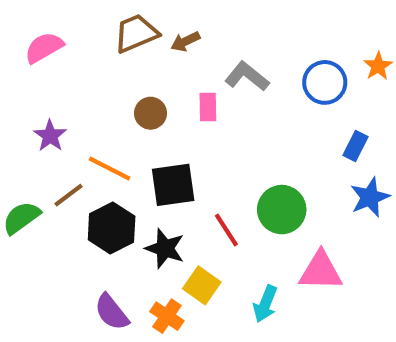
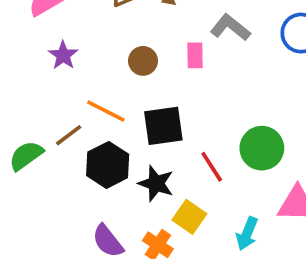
purple star: (50, 136) -> (63, 55), moved

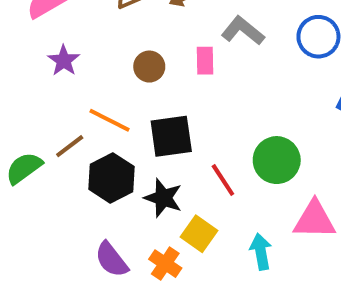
cyan arrow: (247, 234) -> (261, 252), turned 148

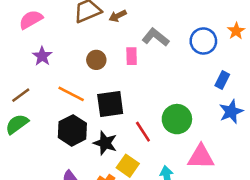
brown line: (70, 146) -> (21, 95), moved

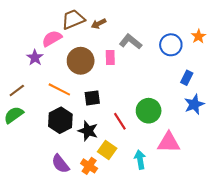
pink semicircle: (31, 20) -> (52, 38), moved
brown circle: (96, 60) -> (81, 61), size x1.6
black square: (110, 104) -> (92, 98), size x0.7

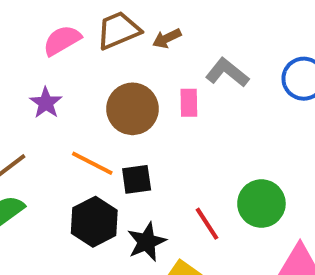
pink semicircle: (52, 38) -> (62, 40), moved
black square: (92, 98) -> (137, 179), moved
black star: (88, 131) -> (147, 242), turned 30

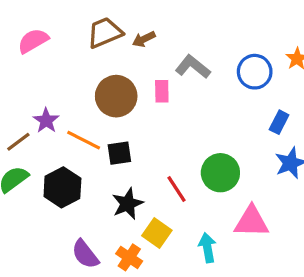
pink semicircle: (62, 40) -> (33, 41), moved
purple star: (46, 103) -> (46, 121), moved
black hexagon: (94, 222) -> (62, 187), moved

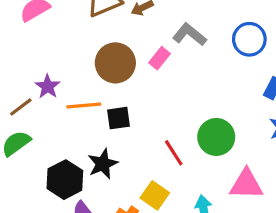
pink rectangle: (162, 91) -> (160, 58), turned 40
orange line: (84, 140) -> (84, 105), turned -32
black hexagon: (62, 187) -> (65, 180), moved
black star: (128, 204) -> (103, 164), moved

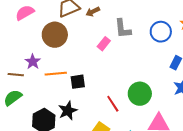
gray L-shape: (189, 35) -> (123, 29), turned -135
brown circle: (115, 63) -> (55, 35), moved
brown line: (21, 107) -> (16, 75), turned 42

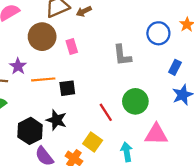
gray L-shape: (123, 29) -> (122, 55), moved
pink rectangle: (104, 44) -> (72, 46), moved, turned -56
black star: (68, 111) -> (56, 120), turned -30

